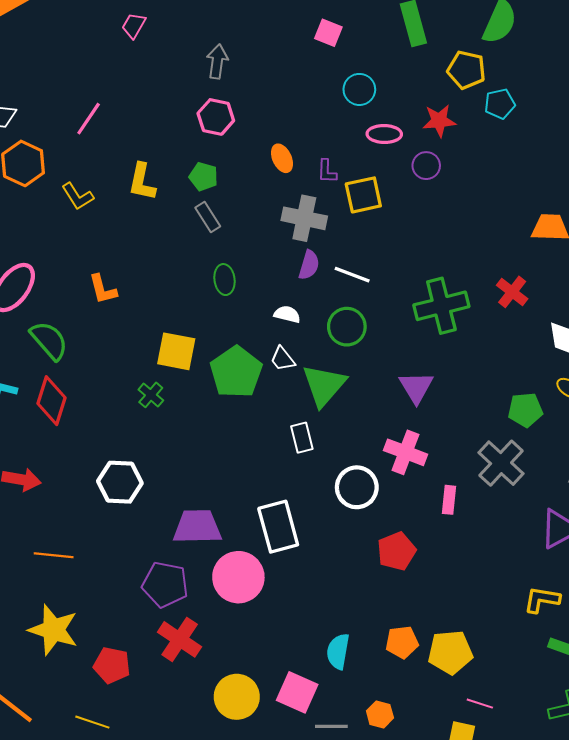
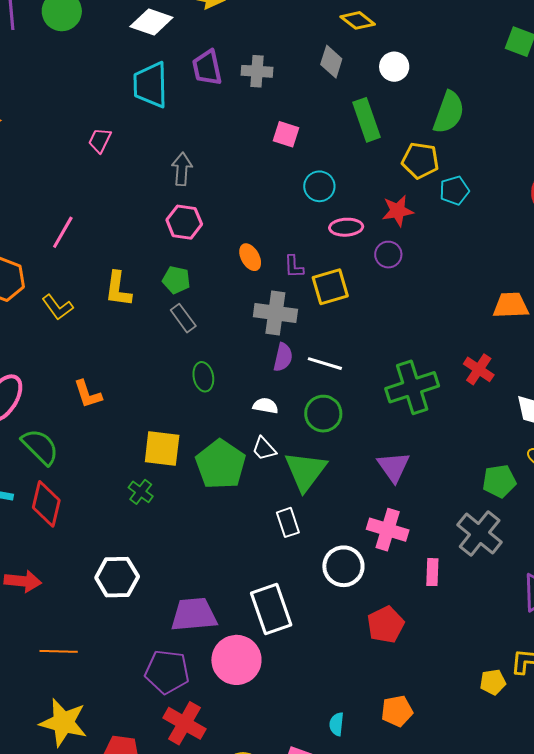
cyan semicircle: (338, 651) -> (337, 724), size x0.7
yellow pentagon: (450, 652) -> (493, 682), moved, size x0.6

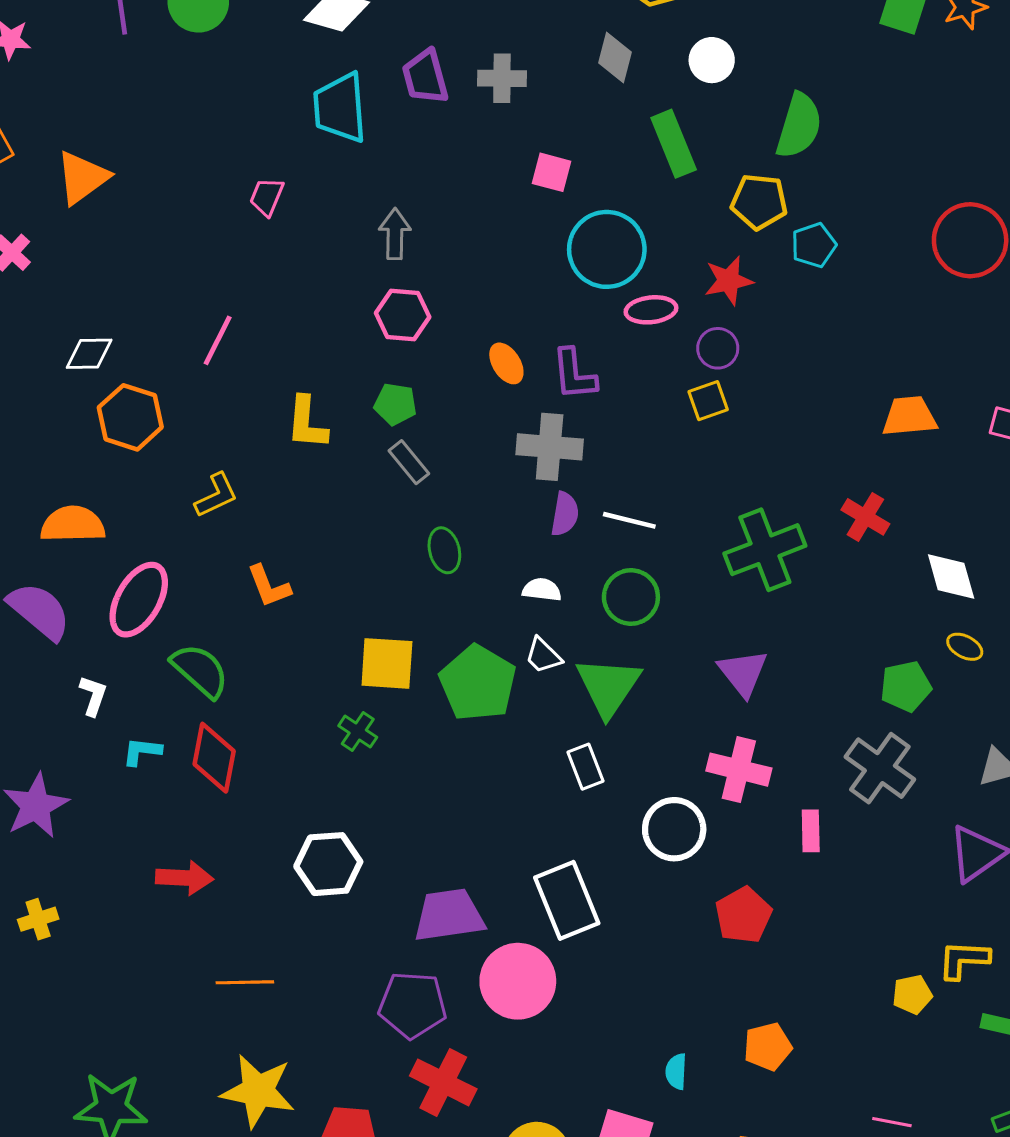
cyan circle: (319, 186) -> (607, 249), size x1.6
purple L-shape: (294, 267) -> (574, 374), size x1.5
yellow square: (330, 287) -> (708, 401), moved, size x0.7
yellow L-shape: (57, 307) -> (216, 495), moved, turned -76

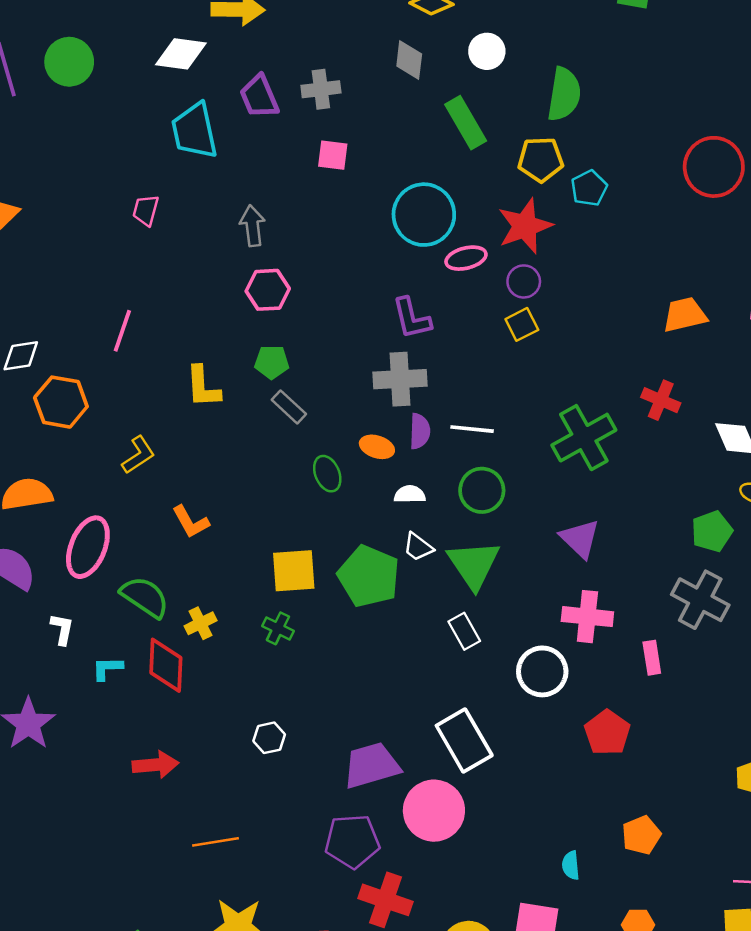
pink square: (551, 172) -> (333, 155), moved
red star: (729, 281) -> (525, 226), size x1.4
orange ellipse: (506, 363) -> (377, 447), moved, turned -32
white hexagon: (328, 864) -> (269, 738), size x0.6
yellow cross: (38, 919) -> (201, 623), moved

